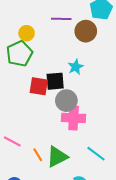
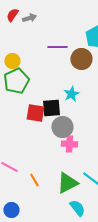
yellow circle: (27, 33) -> (12, 61), moved
pink cross: (74, 118) -> (69, 144), size x0.7
green triangle: (57, 157) -> (67, 183), moved

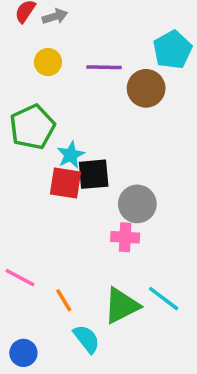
yellow circle: (12, 61) -> (48, 62), moved
cyan star: (71, 94) -> (71, 155), moved
gray circle: (62, 127) -> (137, 204), moved
cyan semicircle: (77, 208) -> (87, 339), moved

